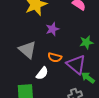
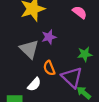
gray triangle: (27, 50) -> (29, 49), moved
orange semicircle: (55, 57) -> (49, 68), turned 48

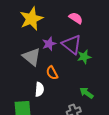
purple triangle: (72, 77) -> (72, 44), moved
white semicircle: (34, 84) -> (39, 89), turned -32

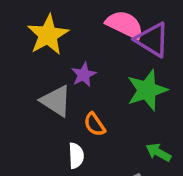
pink semicircle: (76, 18) -> (125, 25), size x1.5
purple triangle: (72, 44) -> (152, 40), moved
green star: (84, 57) -> (147, 90), size x1.6

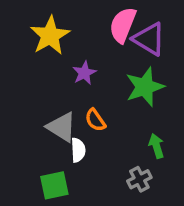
pink semicircle: (125, 25) -> (123, 25), turned -93
gray triangle: (56, 101) -> (62, 127), moved
green arrow: (158, 152) -> (156, 146), turned 45

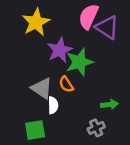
purple star: (84, 73) -> (60, 50), size x1.5
green star: (145, 87) -> (79, 62), moved
green arrow: (156, 146) -> (109, 104), turned 98

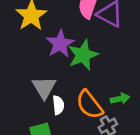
orange semicircle: (66, 84) -> (89, 105), moved, size x1.6
gray triangle: (42, 88) -> (44, 88), turned 30

